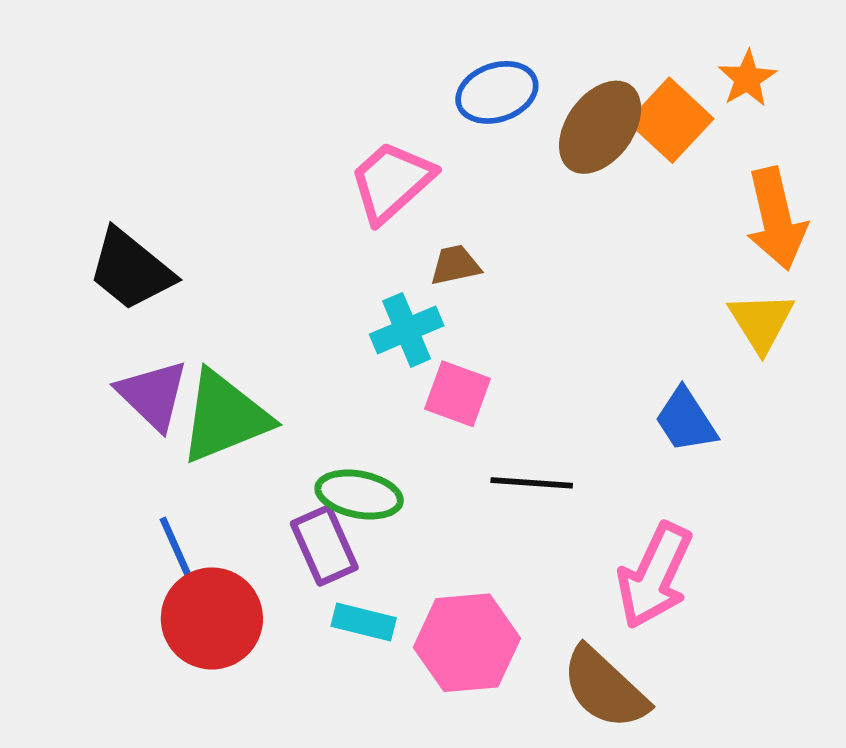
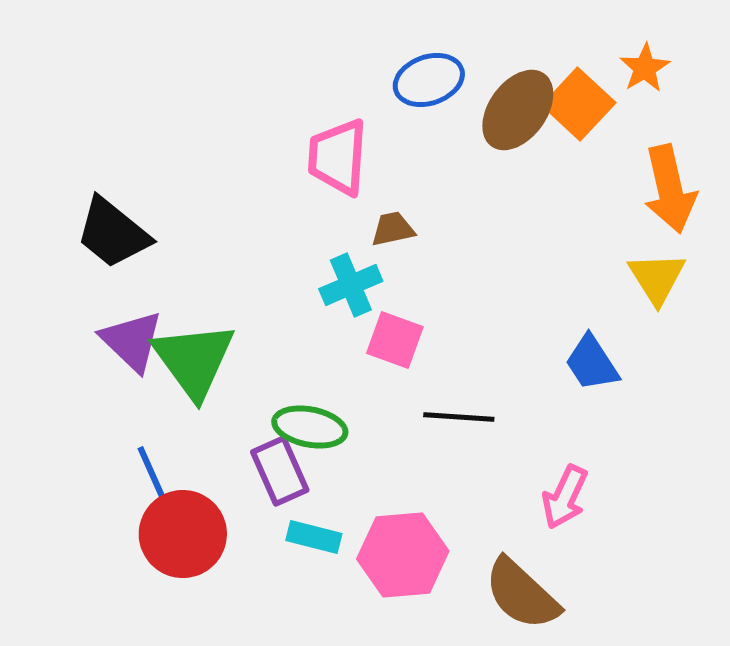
pink trapezoid: (392, 182) -> (338, 157), turned -44
green triangle: (225, 417) -> (194, 360), turned -44
pink arrow: (655, 576) -> (565, 497), size x0.7

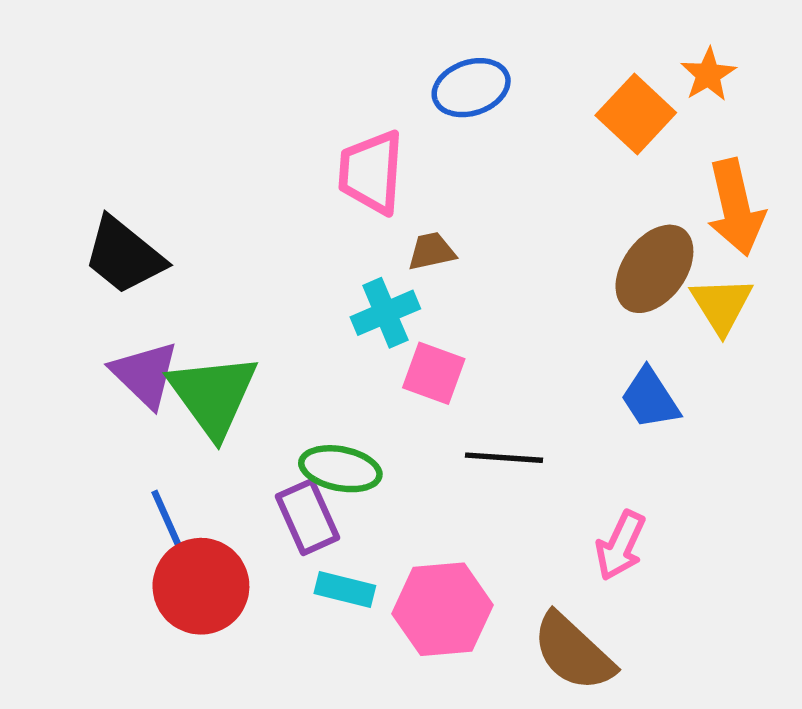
brown ellipse: (518, 110) -> (654, 269), moved

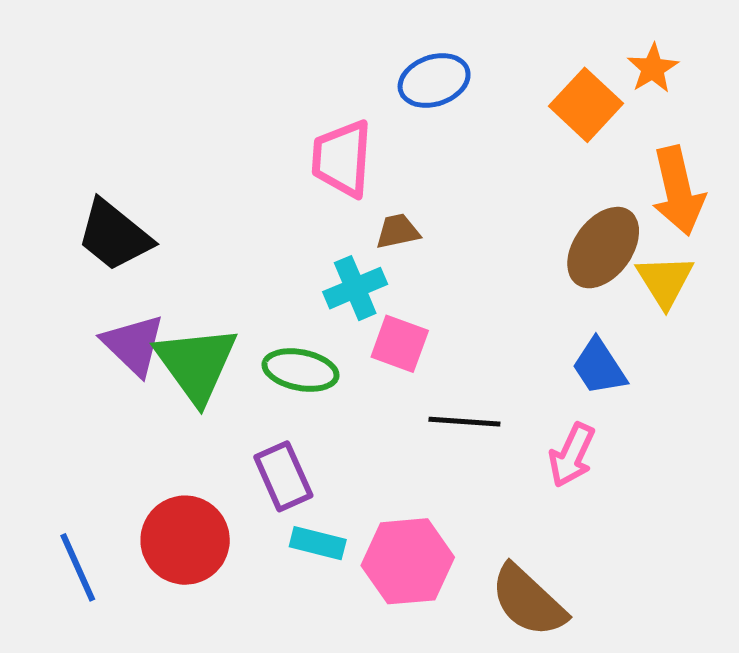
green ellipse: (340, 469) -> (300, 370), moved
blue line: (170, 527) -> (78, 567), moved
pink arrow: (620, 546) -> (572, 455), moved

